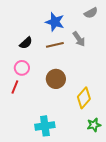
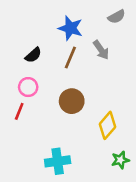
brown line: (55, 45) -> (70, 58), turned -54

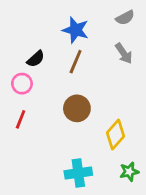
gray arrow: (101, 50) -> (124, 53), moved
pink circle: (28, 87) -> (22, 84), moved
cyan cross: (58, 161) -> (78, 173), moved

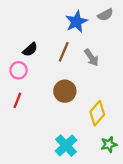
blue star: (76, 30) -> (76, 22), moved, turned 30
gray arrow: (124, 53) -> (91, 58), moved
cyan cross: (78, 173) -> (66, 146), turned -35

